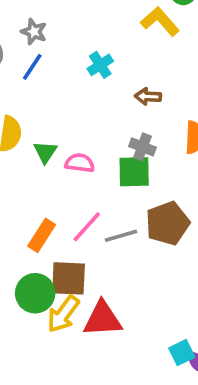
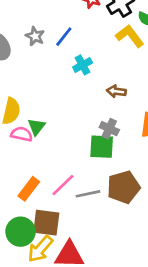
blue line: (32, 67) -> (64, 37), moved
pink semicircle: (80, 163) -> (22, 134), moved

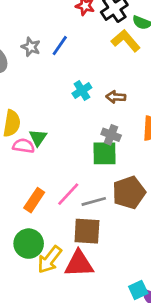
cyan cross: (83, 65) -> (82, 90), moved
brown square: (46, 223) -> (87, 231), moved

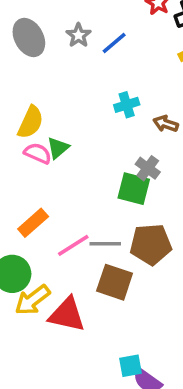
pink line: (68, 194) -> (73, 245), moved
brown square: (87, 231) -> (115, 282), moved

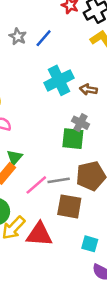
cyan cross: (127, 105) -> (59, 80), size x1.6
green triangle: (58, 148) -> (15, 157), moved
cyan square: (130, 366) -> (90, 244), moved, turned 35

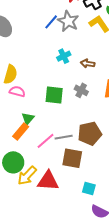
gray star: (18, 37) -> (68, 21), moved, size x1.5
cyan cross: (59, 80) -> (64, 56), size x0.6
green square: (73, 139) -> (54, 95), moved

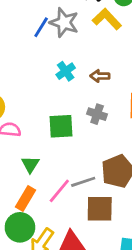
orange rectangle: (21, 132) -> (26, 199), moved

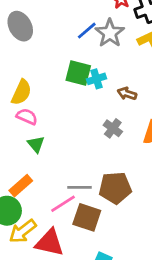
green square: (61, 126) -> (78, 73), moved
green triangle: (30, 164) -> (36, 144), moved, turned -30
pink line: (59, 191) -> (63, 204), moved

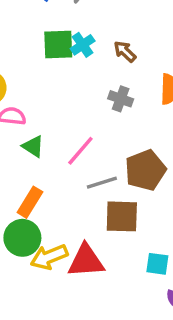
brown arrow: (127, 94) -> (125, 51), turned 42
pink line: (63, 204) -> (80, 151), moved
yellow arrow: (23, 231) -> (49, 257), turned 32

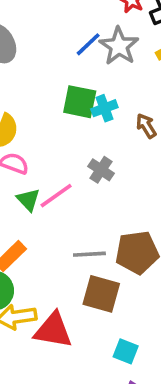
gray cross: (121, 99) -> (101, 170), moved
pink line: (80, 151) -> (56, 196), moved

